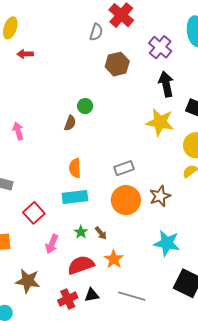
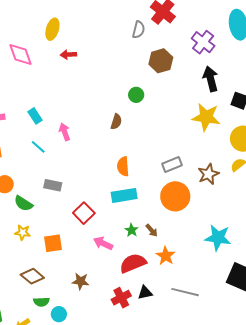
green circle: (85, 106) -> (136, 95), moved
brown star: (160, 196) -> (208, 174), moved
pink arrow: (52, 244) -> (103, 243), turned 96
brown star: (28, 281) -> (81, 281), size x0.7

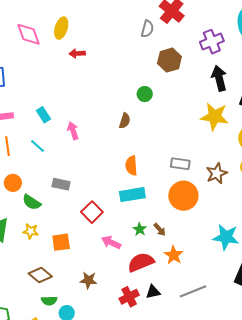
purple cross: (203, 42) -> (212, 42), turned 30
pink diamond: (20, 54) -> (28, 34), moved
cyan line: (38, 147) -> (38, 146), moved
gray rectangle: (172, 164) -> (180, 164), turned 30
gray line: (185, 292) -> (193, 291), turned -36

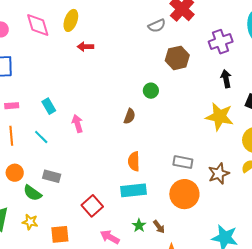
gray semicircle: (147, 29) -> (157, 26), turned 48
black arrow: (219, 78) -> (226, 79), size x0.7
gray rectangle: (61, 184) -> (52, 176), moved

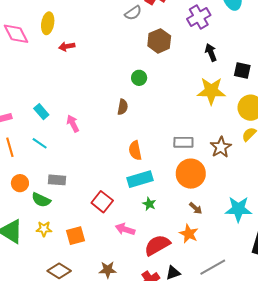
green star: (139, 225) -> (149, 204), moved
brown arrow: (159, 227) -> (196, 208), moved

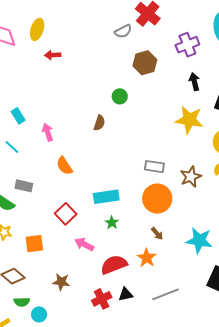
orange semicircle: (135, 150) -> (64, 166), moved, turned -30

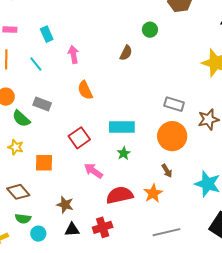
black triangle: (126, 294) -> (72, 230), moved

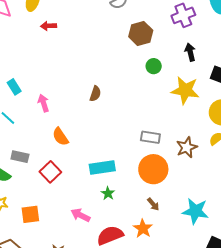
green circle: (150, 30) -> (154, 66), moved
red square: (79, 138) -> (50, 172), moved

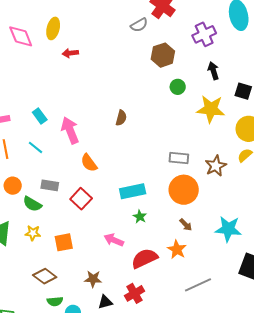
pink arrow: (44, 103) -> (70, 130), size x1.5

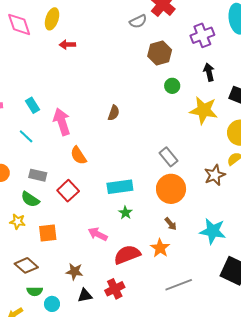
gray rectangle: (179, 158) -> (168, 157), turned 42
brown star: (216, 166) -> (215, 175), moved
green semicircle: (32, 204) -> (30, 199), moved

